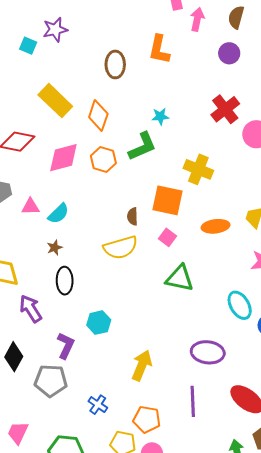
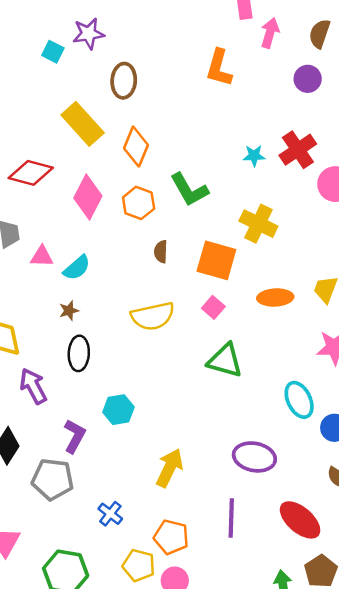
brown ellipse: (115, 64) -> (124, 81), moved
cyan star: (160, 116) -> (254, 156), moved
green L-shape: (142, 146) -> (189, 190), turned 80
pink diamond: (63, 158) -> (88, 197), turned -52
brown semicircle: (132, 216) -> (161, 252), moved

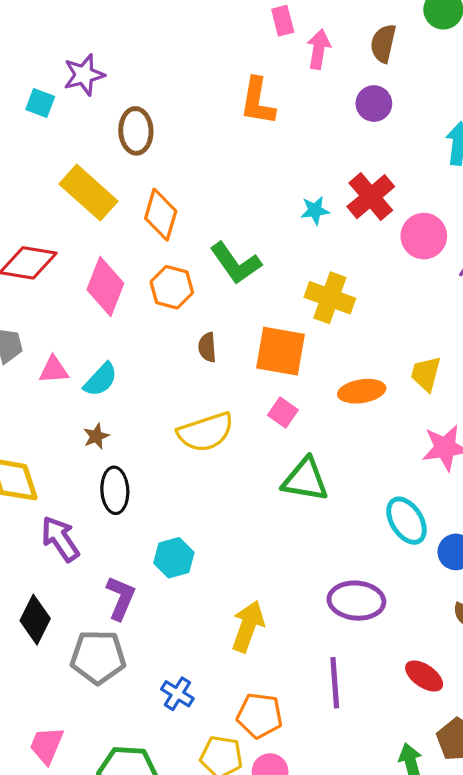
red ellipse: (300, 520) -> (424, 676), size x0.7

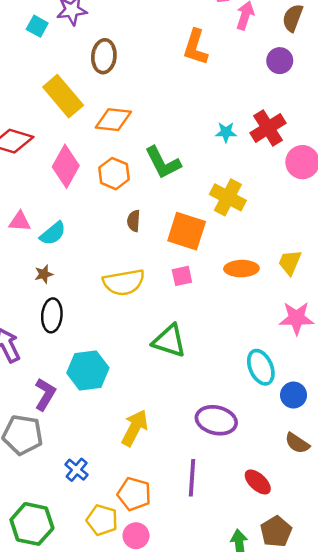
orange diamond: (161, 215) -> (113, 120), turned 72
pink square: (283, 412) -> (182, 276), turned 35
green triangle: (305, 480) -> (169, 341), moved
cyan hexagon: (174, 558) -> (88, 370), size x1.4

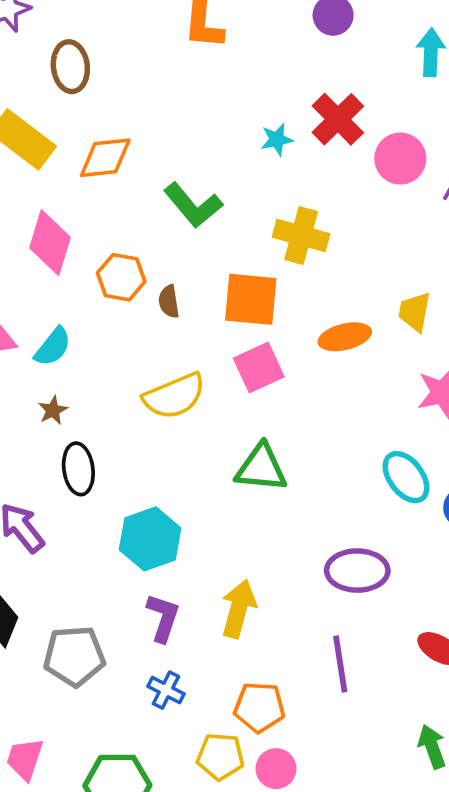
orange hexagon: (114, 174) -> (121, 277), moved
pink square: (182, 276) -> (259, 367), size x1.5
purple L-shape: (45, 394) -> (163, 618), moved

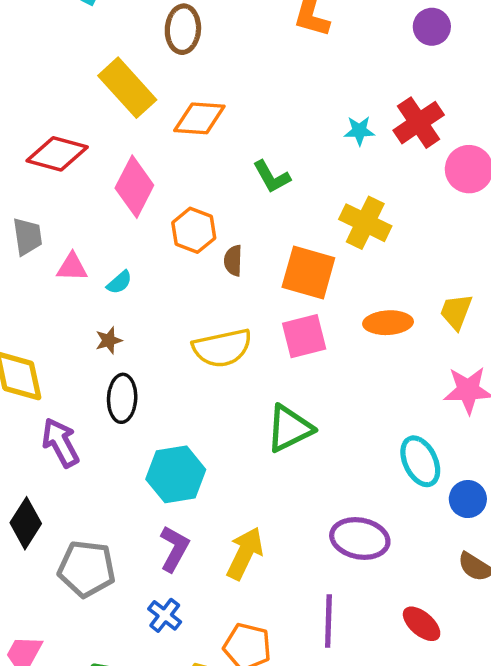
green L-shape: (193, 205) -> (272, 177), size x0.7
cyan semicircle: (53, 347) -> (119, 282), size x0.7
green triangle: (261, 468) -> (289, 428), turned -42

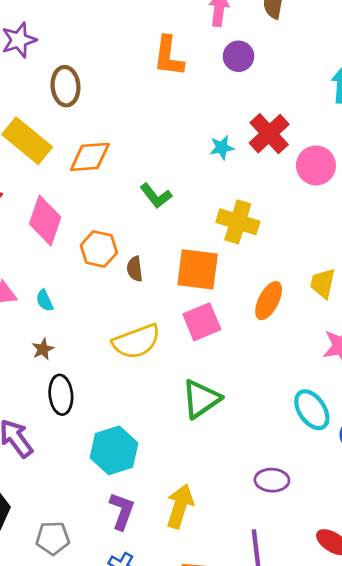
purple circle: (432, 27) -> (239, 56), moved
cyan semicircle: (119, 282) -> (45, 300), turned 115
orange ellipse: (388, 323) -> (269, 301), turned -51
purple ellipse: (360, 538) -> (272, 480), size x0.7
gray pentagon: (87, 569) -> (53, 538), size x0.7

